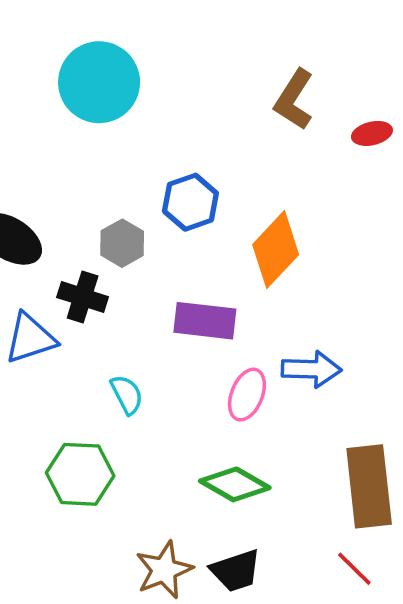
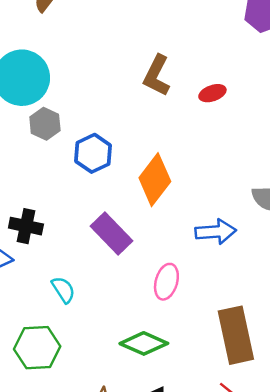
gray hexagon: (122, 243) -> (45, 124), moved
purple rectangle: (205, 321) -> (112, 233), turned 45
blue arrow: (311, 369) -> (216, 232), moved
pink ellipse: (247, 395) -> (166, 282), moved

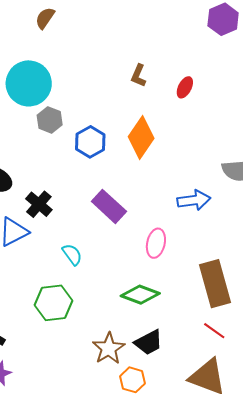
brown L-shape: (157, 76) -> (139, 76), size x0.7
red ellipse: (212, 93) -> (185, 87), turned -40
orange diamond: (155, 180) -> (141, 138), moved
black cross: (26, 226) -> (39, 204), turned 32

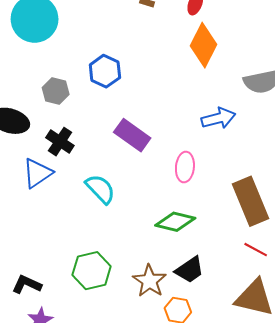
gray hexagon: (50, 120) -> (56, 91), moved
orange diamond: (141, 138) -> (204, 45), moved
cyan semicircle: (72, 254) -> (100, 189), size x1.4
green hexagon: (53, 303) -> (92, 271), moved

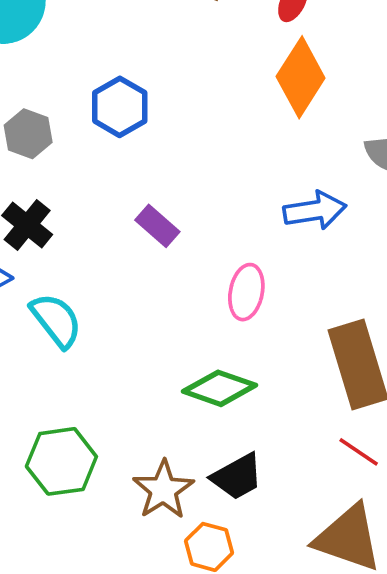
purple rectangle: (132, 135) -> (157, 226), size x0.7
cyan semicircle: (100, 189) -> (56, 320), moved

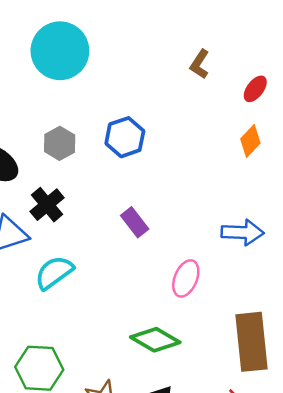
orange diamond: (301, 77) -> (250, 141), size x0.6
cyan semicircle: (56, 320) -> (54, 273), turned -99

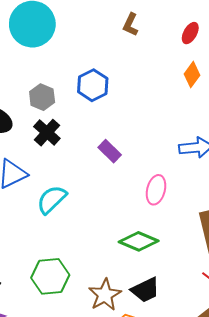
brown L-shape: (200, 64) -> (131, 25), moved
black cross: (47, 205) -> (47, 133), moved

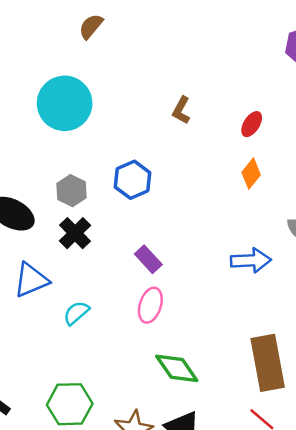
pink ellipse: (156, 190) -> (150, 305), moved
cyan semicircle: (52, 199) -> (76, 313), size x0.7
green diamond: (139, 241) -> (177, 368), turned 30

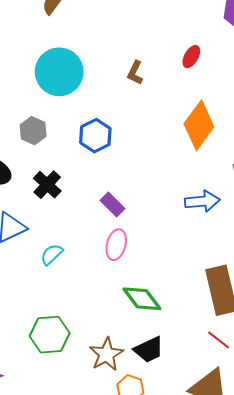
cyan circle: (65, 103) -> (59, 72), moved
red ellipse: (252, 124) -> (191, 57), moved
orange diamond: (251, 174) -> (199, 125), size x1.8
gray hexagon: (71, 191) -> (33, 131), moved

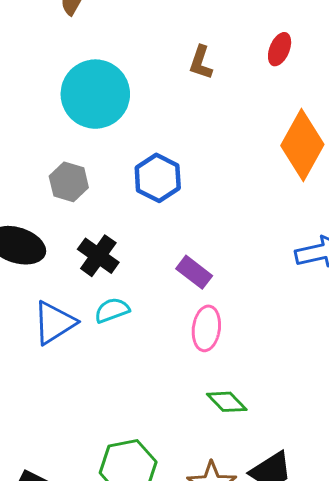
brown L-shape: (135, 73) -> (201, 63), moved
cyan semicircle: (52, 254) -> (112, 310), moved, turned 30
green diamond: (142, 299) -> (227, 402), moved, size x0.7

